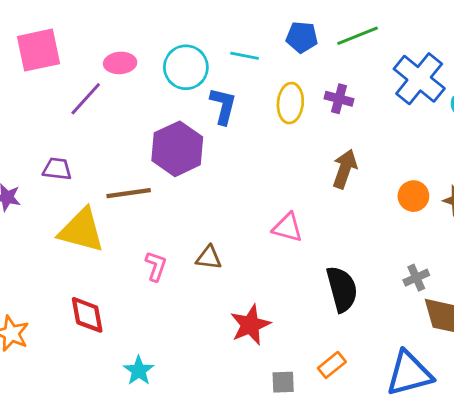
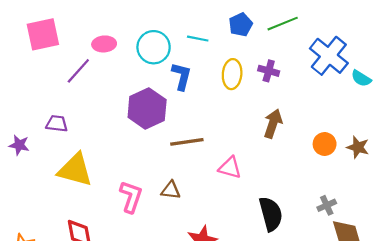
blue pentagon: (302, 37) -> (241, 25), turned -30
brown line: (129, 193) -> (187, 142), moved
pink L-shape: (156, 266) -> (131, 197), size x1.4

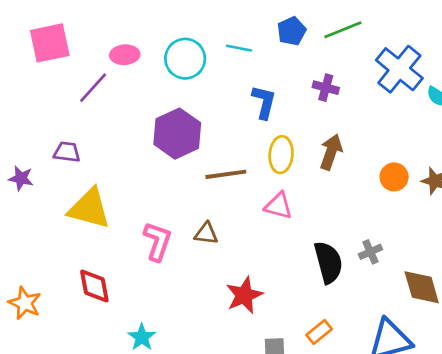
yellow ellipse: (232, 74) -> (281, 155), moved
blue L-shape: (182, 76) -> (264, 102), moved
gray cross: (327, 205) -> (370, 252), moved

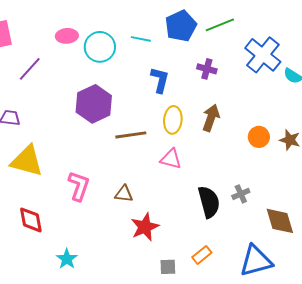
blue pentagon: (292, 31) -> (181, 26), size x1.4
pink ellipse: (125, 55) -> (67, 36), moved
brown triangle: (206, 233) -> (124, 194), moved

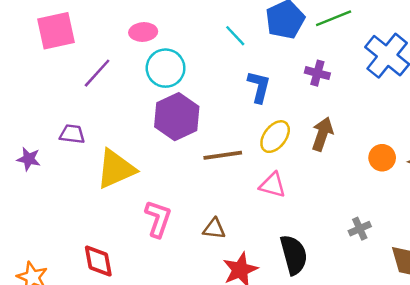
cyan line: (141, 39) -> (235, 36), turned 36
cyan circle: (100, 47) -> (166, 68), moved
yellow ellipse: (173, 120) -> (275, 137), turned 32
yellow triangle: (27, 161) -> (116, 169), moved, turned -39
black semicircle: (209, 202) -> (294, 255), moved

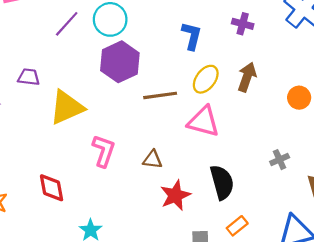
purple line: (97, 73) -> (67, 24), moved
pink triangle: (273, 185) -> (204, 122), size x1.4

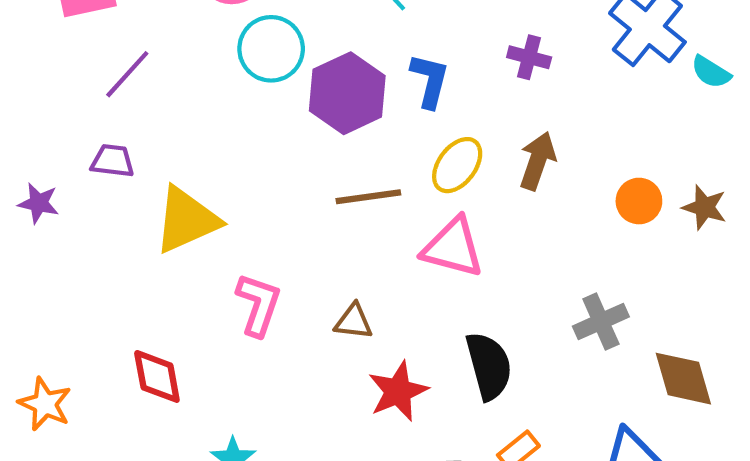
purple line: (67, 24) -> (127, 74), moved
purple hexagon: (120, 62) -> (347, 93), moved
gray cross: (280, 160) -> (601, 322), size x1.4

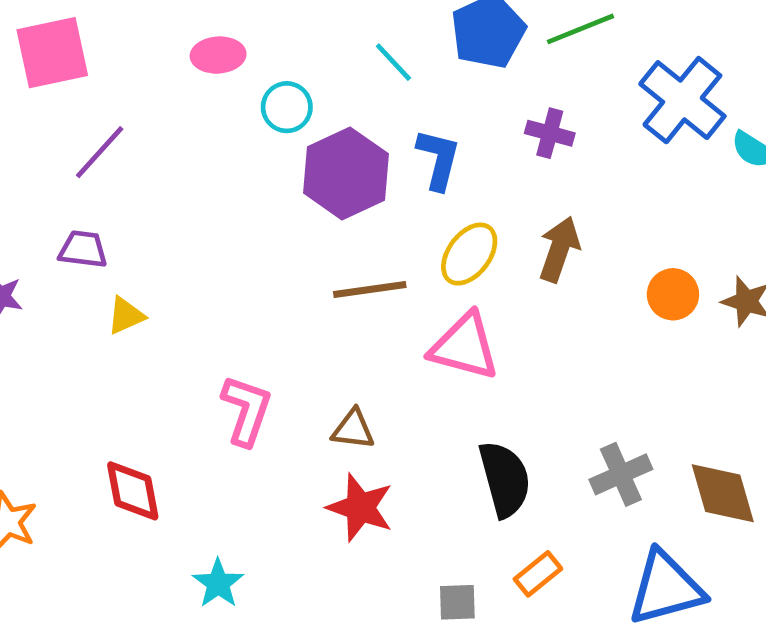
cyan circle: (271, 49) -> (287, 107), moved, size x0.7
yellow triangle: (187, 220) -> (126, 316), moved, size x0.5
gray cross: (601, 322) -> (621, 474), moved
red star: (398, 391) -> (360, 508), moved, turned -30

